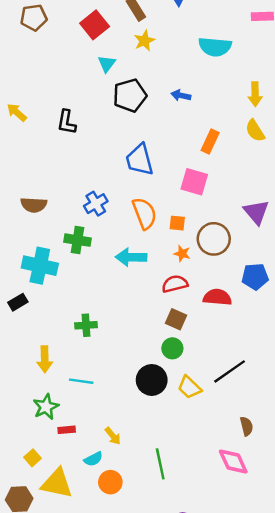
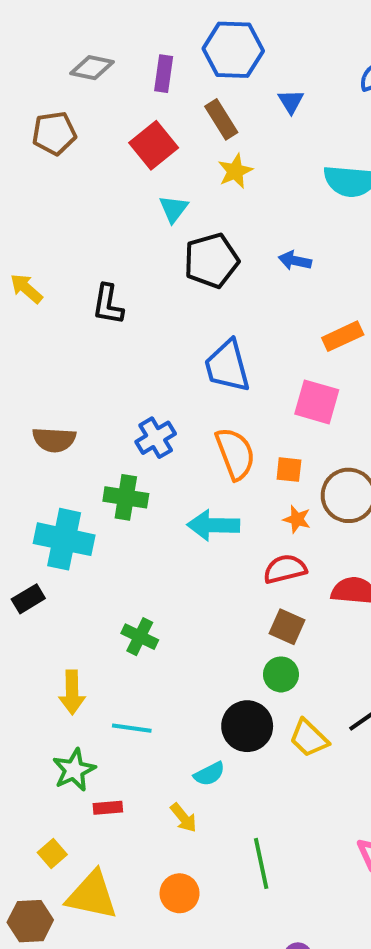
orange rectangle: (210, 142) -> (343, 336), turned 40
green cross: (86, 325) -> (140, 637), turned 30
cyan semicircle: (93, 459) -> (209, 774), moved

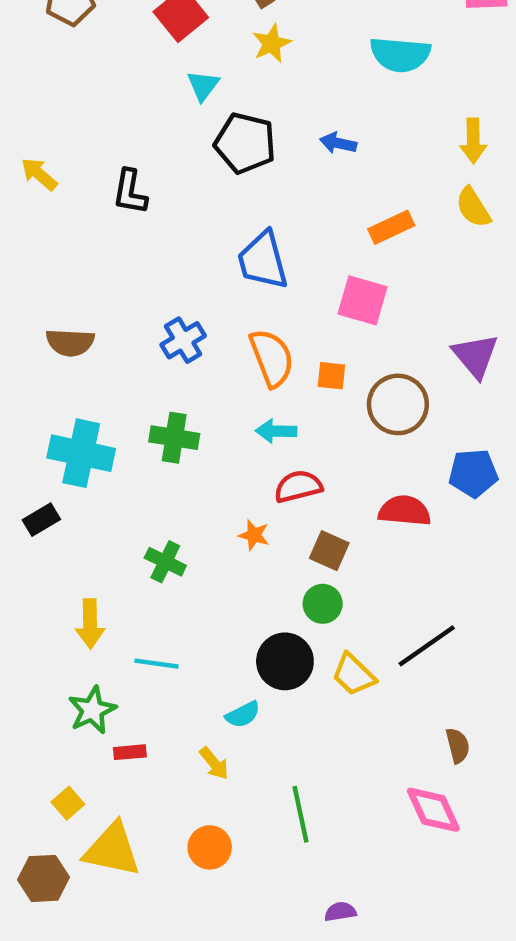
black pentagon: (211, 261) -> (245, 143), turned 30
green cross: (126, 497) -> (174, 438), moved
orange star: (297, 519) -> (254, 535), moved
cyan arrow: (213, 525) -> (276, 431), moved, size x0.7
red semicircle: (285, 569) -> (298, 486), moved

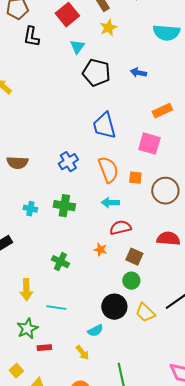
black L-shape: (130, 192) -> (31, 37), moved
cyan cross: (81, 453) -> (30, 209), moved, size x0.5

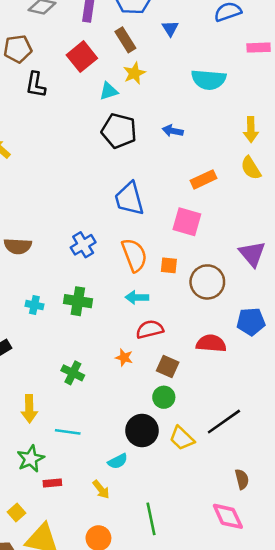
cyan triangle: (77, 47) -> (109, 91), moved, turned 35

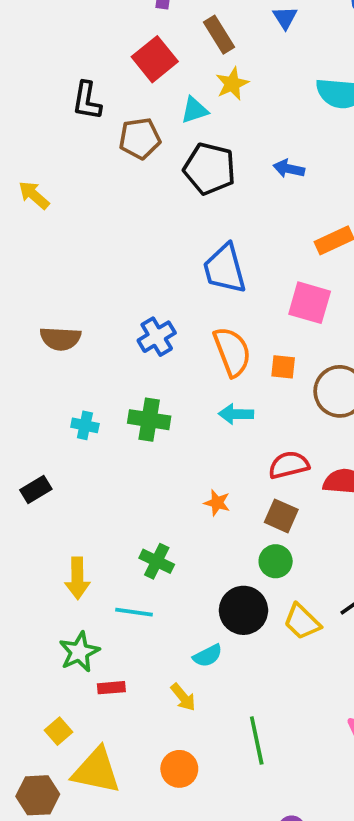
brown pentagon: (18, 49) -> (140, 138), moved
red semicircle: (150, 329) -> (289, 465), moved
green cross: (73, 373) -> (157, 561), moved

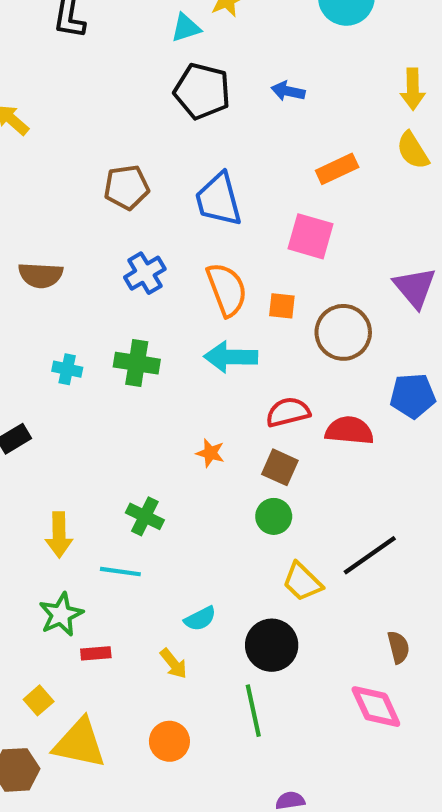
brown pentagon: (140, 138) -> (127, 187), moved
cyan arrow: (236, 414) -> (231, 357), size x1.4
black circle: (243, 610) -> (272, 645), moved

